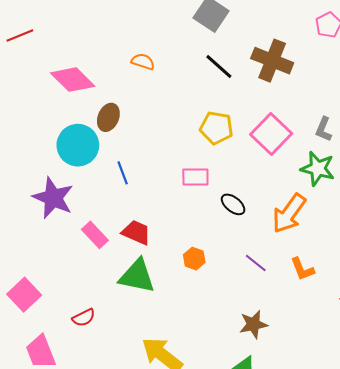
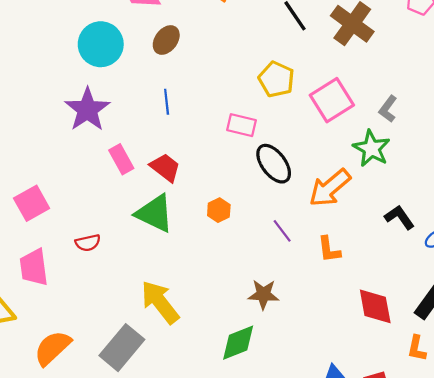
cyan circle: (78, 145) -> (101, 44), moved
black ellipse: (233, 204) -> (274, 164), size x1.5

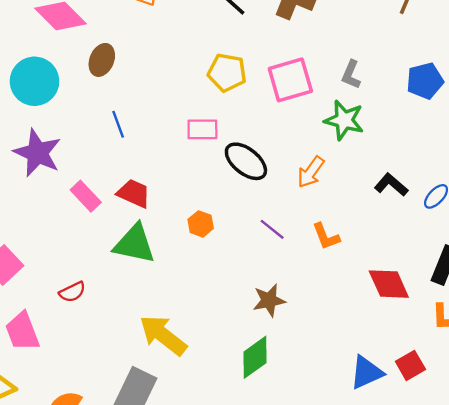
pink square: (332, 100) -> (290, 80), turned 30
orange arrow: (330, 188) -> (311, 172), size x0.7

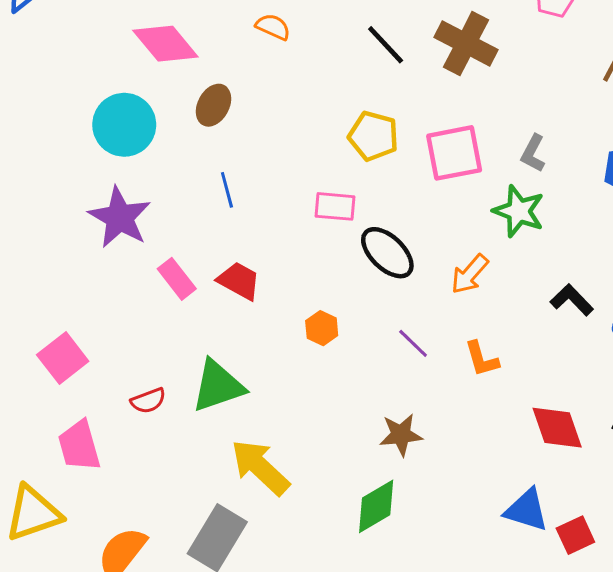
green triangle: (134, 244) -> (218, 386), moved, turned -36
blue triangle: (366, 373) -> (526, 510), moved, turned 36

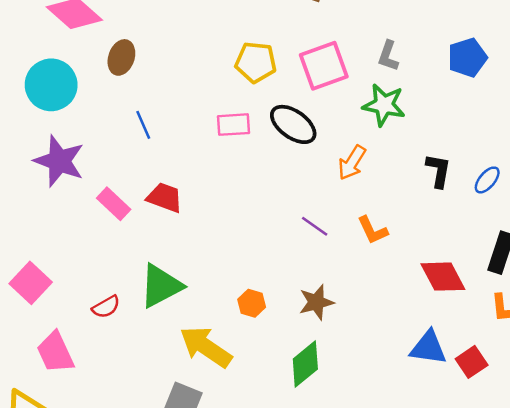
black ellipse: (387, 253) -> (293, 124), moved
black L-shape: (572, 300) -> (438, 171), turned 63
orange hexagon: (322, 328) -> (252, 303), moved

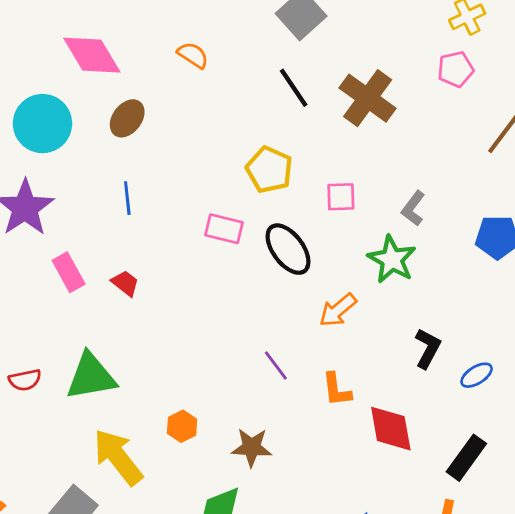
pink square: (324, 66) -> (341, 197), size x0.6
red trapezoid: (165, 198) -> (125, 283), size x0.7
red diamond: (443, 277) -> (391, 429), moved

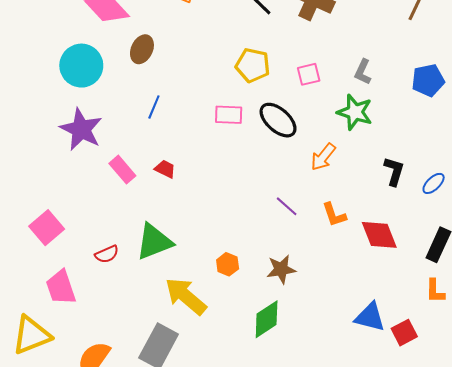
blue line: (127, 198) -> (154, 107), turned 40

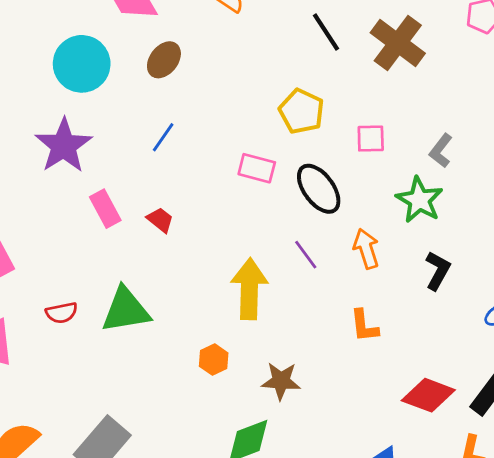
orange arrow: (323, 157) -> (366, 249), turned 112
black L-shape: (394, 171) -> (438, 271), moved
purple line: (287, 206) -> (306, 255), moved
red diamond: (379, 235) -> (428, 395), moved, turned -60
yellow arrow: (186, 296) -> (249, 289), moved, turned 39

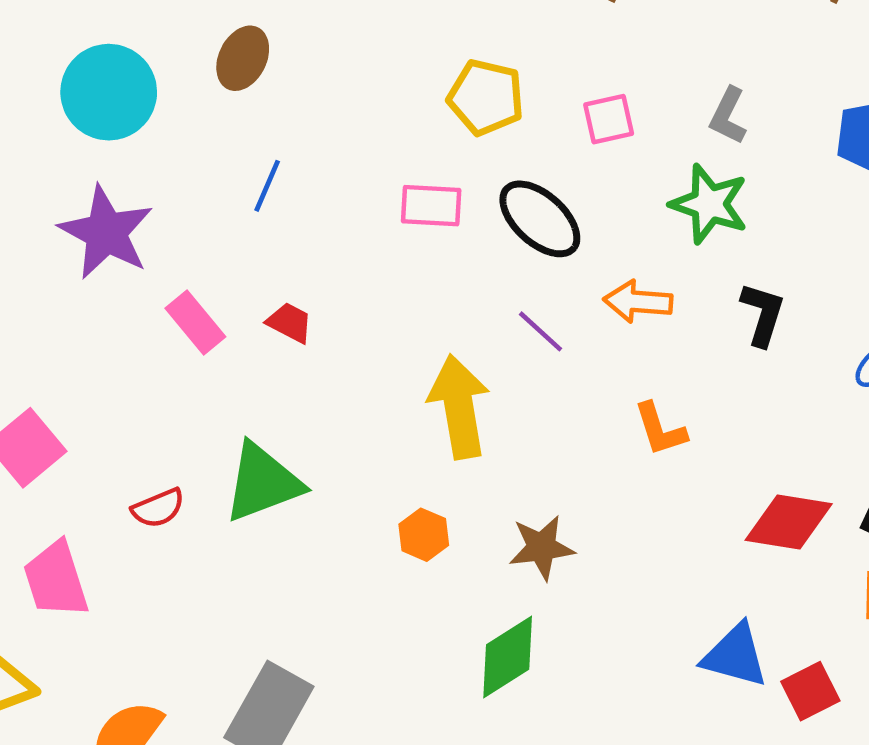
orange arrow: (366, 249) -> (638, 302), turned -57

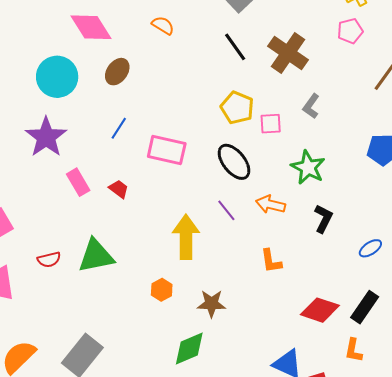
yellow pentagon: (486, 97) -> (237, 108), moved
gray L-shape: (728, 116) -> (311, 106), moved
pink rectangle: (431, 206) -> (167, 150), moved, size x1.4

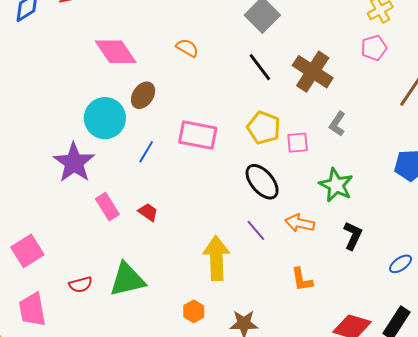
cyan circle: (57, 77) -> (105, 118), moved
pink rectangle: (167, 150) -> (198, 135), moved

